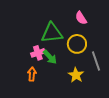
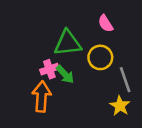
orange arrow: (32, 74) -> (42, 97), size x1.6
yellow star: (76, 75) -> (120, 106), moved

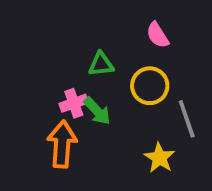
green triangle: (68, 43) -> (101, 64), size x0.6
yellow star: (120, 106) -> (159, 158), moved

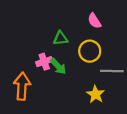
gray line: (187, 119) -> (112, 71), turned -70
orange arrow: (62, 144) -> (22, 86), moved

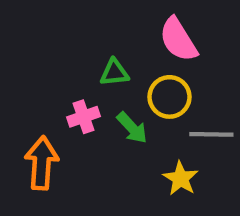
pink semicircle: (94, 21) -> (178, 40), size x1.5
green arrow: (58, 66) -> (132, 128), moved

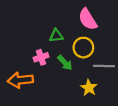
orange arrow: (42, 163) -> (20, 80), turned -100

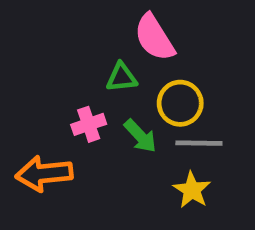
pink semicircle: (88, 19) -> (154, 38), moved
gray line: (104, 66) -> (199, 143), moved

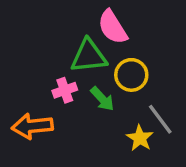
green triangle: (122, 77) -> (89, 56), size x1.6
gray line: (199, 143) -> (160, 119), moved, turned 52

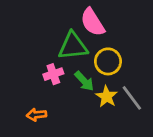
orange arrow: (32, 126) -> (36, 115), moved, size x0.6
yellow star: (140, 138) -> (107, 97), moved

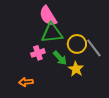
pink semicircle: (93, 22) -> (48, 16), moved
gray line: (132, 98) -> (94, 48), moved

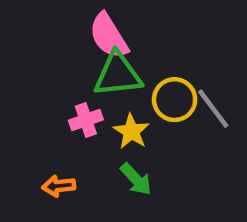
green arrow: (60, 58) -> (136, 179), moved
yellow star: (76, 69) -> (131, 131), moved

